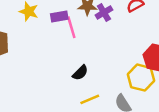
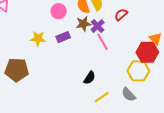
pink line: (71, 27) -> (103, 42), moved

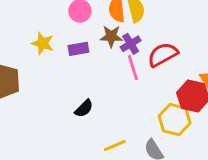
red semicircle: (121, 15) -> (163, 55), moved, size x1.5
black semicircle: (90, 78) -> (84, 108), moved

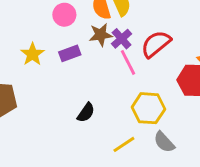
yellow star: (43, 43) -> (32, 54), turned 30
yellow hexagon: (175, 120) -> (148, 108), moved

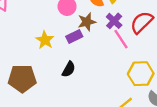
brown star: (101, 35) -> (87, 22), moved
black semicircle: (86, 113) -> (69, 69), moved

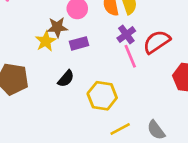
brown star: (87, 22) -> (57, 27), moved
yellow hexagon: (141, 74) -> (102, 96), moved

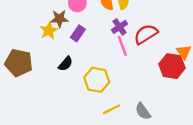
purple rectangle: (79, 43) -> (78, 33), turned -42

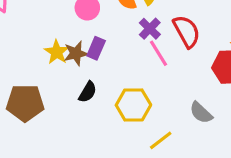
brown star: (59, 19) -> (76, 53), moved
red semicircle: (146, 34) -> (187, 31), turned 105
gray semicircle: (143, 111) -> (201, 113), moved

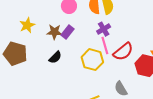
red semicircle: (187, 31) -> (123, 52), moved, turned 65
yellow star: (57, 52) -> (27, 25), moved
yellow hexagon: (133, 105) -> (92, 60), moved

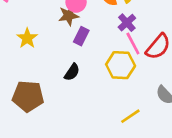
brown star: (54, 32) -> (69, 16), moved
brown pentagon: (15, 54) -> (28, 96), moved

